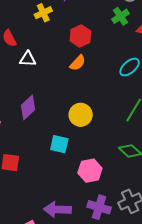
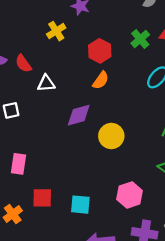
green cross: (120, 16) -> (140, 39), moved
purple diamond: (28, 107) -> (79, 115), moved, turned 35
cyan square: (59, 144) -> (80, 205), moved

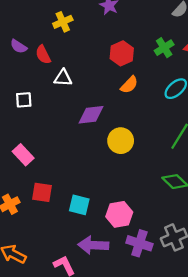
yellow cross: (56, 31) -> (63, 22), moved
orange semicircle: (101, 80) -> (129, 85), moved
pink rectangle: (18, 164) -> (23, 155), turned -60
pink hexagon: (130, 195) -> (119, 214), moved

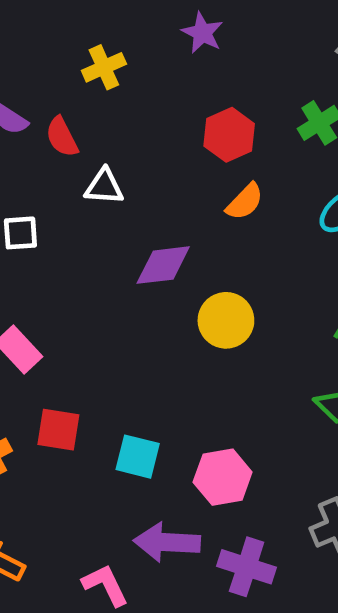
purple cross: (139, 243) -> (247, 567), moved

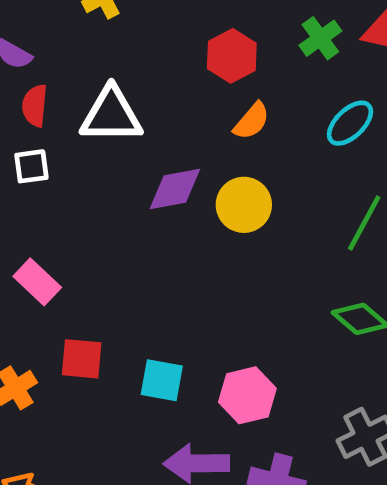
red semicircle: (62, 137) -> (35, 106), moved, turned 36
white triangle: (104, 187) -> (111, 115), size x1.6
yellow circle: (226, 320) -> (244, 205), moved

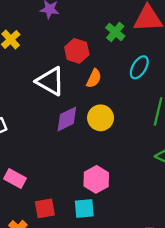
white triangle: (111, 115) -> (50, 81), moved, turned 44
pink hexagon: (247, 395) -> (96, 179), moved

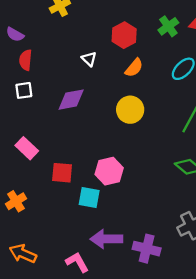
white triangle: (50, 81) -> (89, 59), size x0.5
purple diamond: (67, 119) -> (71, 100), moved
red square: (45, 208) -> (62, 173), moved

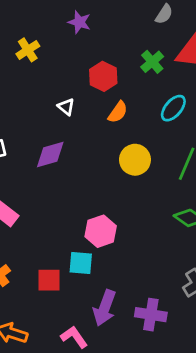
yellow circle: (130, 110) -> (135, 160), moved
red square: (62, 173) -> (49, 280), moved
purple arrow: (106, 239) -> (105, 308), turned -64

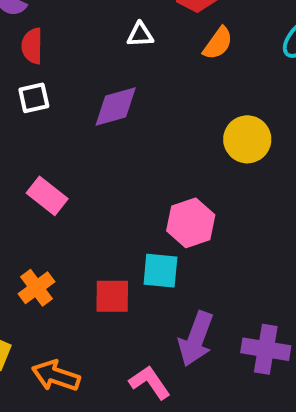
white triangle: (66, 107) -> (140, 35), turned -42
yellow circle: (135, 160) -> (247, 139), moved

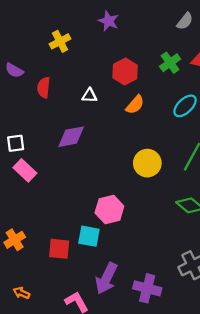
red semicircle: (32, 46) -> (44, 88), moved
white square: (34, 98) -> (16, 143), moved
pink rectangle: (47, 196) -> (25, 170), moved
orange arrow: (56, 376) -> (21, 293), size x0.6

